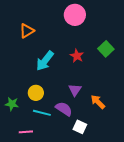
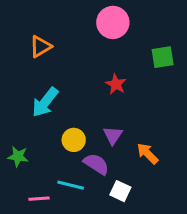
green square: (106, 49) -> (163, 57), moved, turned 35
cyan arrow: (45, 61) -> (45, 102), moved
yellow circle: (36, 93) -> (74, 140), moved
cyan line: (42, 113) -> (71, 185), moved

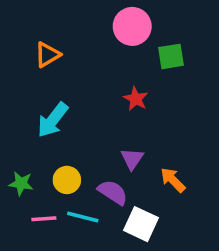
green square: (163, 57) -> (171, 56), moved
yellow circle: (74, 140) -> (67, 180), moved
white square: (120, 191) -> (141, 224), size x1.4
pink line: (39, 199) -> (44, 219), moved

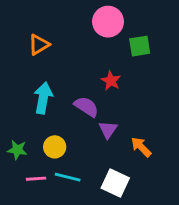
cyan arrow: (53, 120) -> (43, 98), turned 152
purple semicircle: (113, 192) -> (86, 107), moved

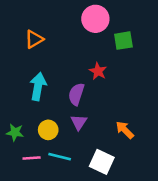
purple semicircle: (86, 107) -> (76, 94), turned -105
purple triangle: (108, 130) -> (79, 122), moved

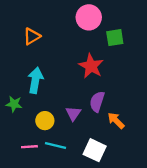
red star: (98, 71) -> (91, 66), size x1.5
purple semicircle: (76, 94) -> (97, 102), moved
green star: (15, 132) -> (14, 104), moved

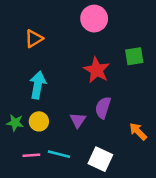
green square: (115, 38) -> (134, 56), moved
green star: (14, 104) -> (15, 123), moved
yellow circle: (45, 121) -> (39, 121), moved
orange arrow: (116, 121) -> (138, 131), moved

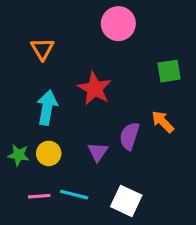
orange triangle: (34, 39) -> (42, 49), turned -30
red star: (97, 70) -> (95, 89), moved
orange arrow: (138, 131) -> (163, 122), moved

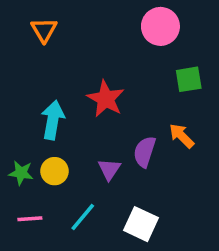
pink circle: (118, 24) -> (160, 26), moved
orange triangle: (42, 49) -> (44, 30), moved
cyan line: (74, 195) -> (83, 217), turned -64
pink line: (39, 196) -> (30, 219), moved

